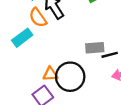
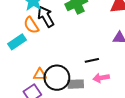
gray rectangle: (95, 48) -> (76, 84), moved

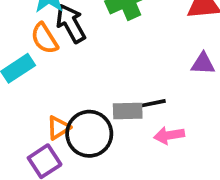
orange triangle: (40, 75) -> (58, 128), turned -32
gray rectangle: (76, 84) -> (128, 111), moved

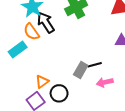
gray rectangle: (128, 111) -> (81, 70), turned -56
black circle: (89, 134) -> (59, 93), moved, size x0.7

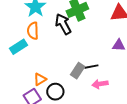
black arrow: (46, 22) -> (63, 24), moved
orange semicircle: (31, 32) -> (33, 31), turned 30

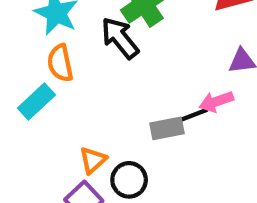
gray rectangle: (78, 71) -> (167, 128), turned 56
pink arrow: (100, 84) -> (216, 102), moved

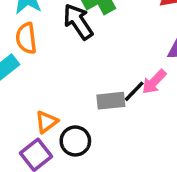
pink arrow: (216, 102) -> (154, 82), turned -32
black line: (194, 115) -> (134, 91), turned -30

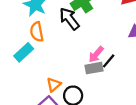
pink arrow: (154, 82) -> (96, 54), moved

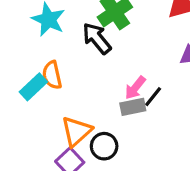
orange semicircle: (37, 32) -> (52, 75), moved
orange triangle: (54, 85) -> (76, 131), size x1.5

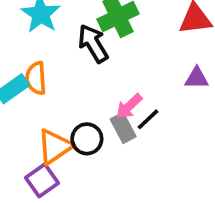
gray rectangle: (133, 107) -> (123, 128), turned 65
black circle: (104, 146) -> (87, 139), moved

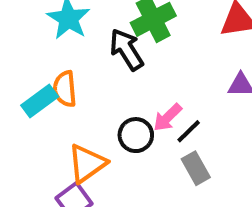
gray rectangle: (123, 128) -> (196, 168), moved
black circle: (87, 139) -> (136, 135), moved

